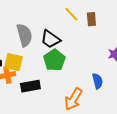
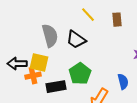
yellow line: (71, 14) -> (88, 15), moved
green pentagon: (54, 60) -> (80, 74), moved

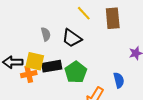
brown rectangle: (117, 20) -> (113, 18), size x1.5
gray semicircle: (50, 36) -> (46, 34), size x0.6
black rectangle: (56, 87) -> (52, 66), moved

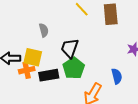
black trapezoid: (72, 38) -> (70, 48), moved, turned 75
black rectangle: (52, 66) -> (49, 75), moved

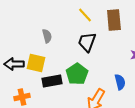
black trapezoid: (70, 48) -> (87, 42), moved
orange cross: (27, 70) -> (22, 97), moved

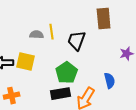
yellow line: (85, 15) -> (52, 32), moved, turned 35
gray semicircle: (47, 36) -> (37, 35), turned -72
black rectangle: (52, 81) -> (61, 94), moved

